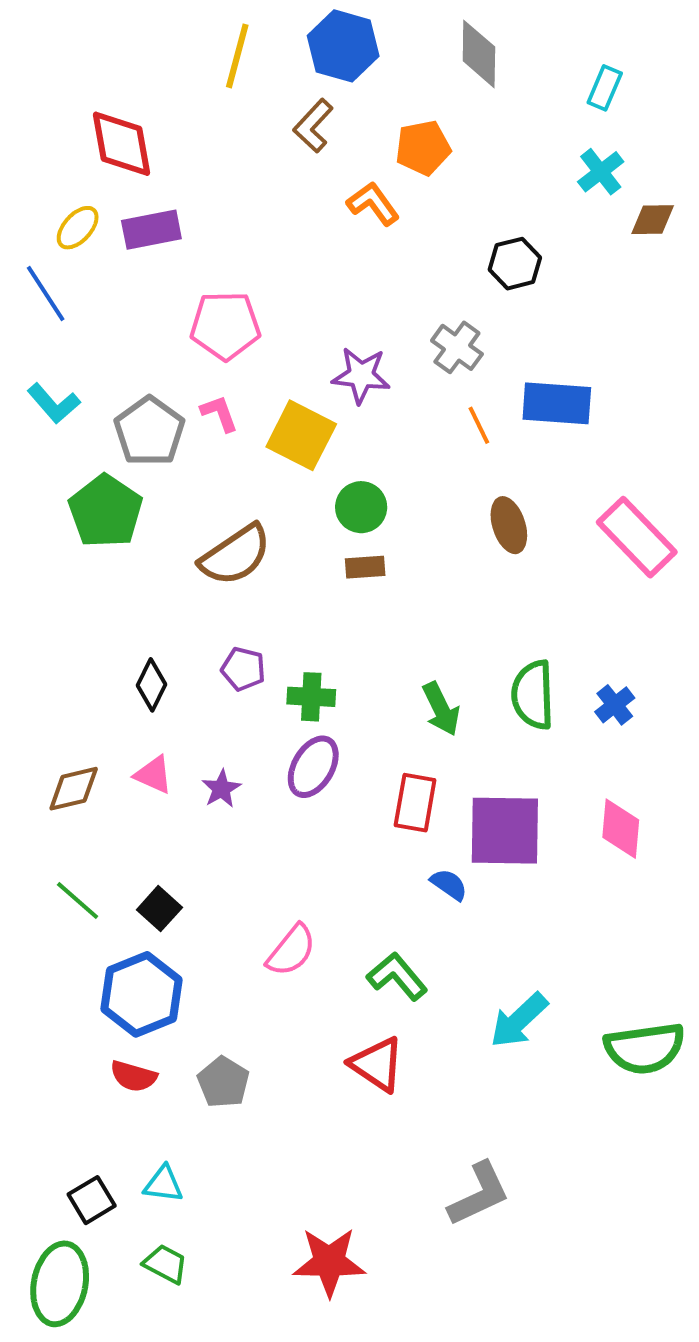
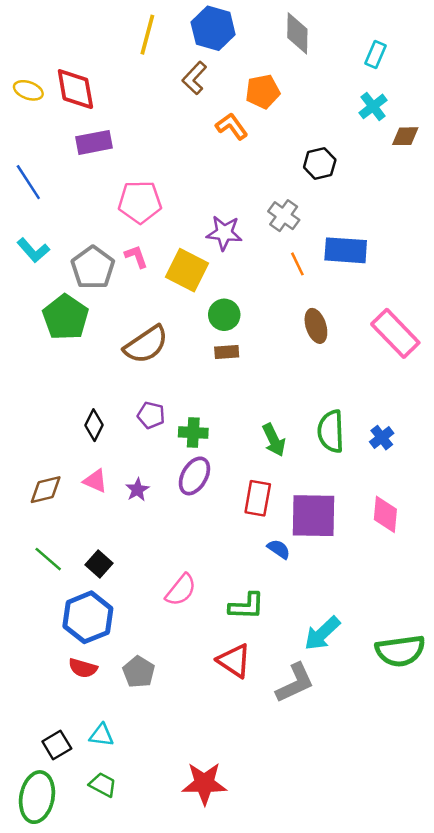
yellow ellipse: (78, 228) -> (28, 90), moved, turned 68
green L-shape: (397, 976) -> (247, 606), turned 132
gray L-shape: (479, 1194) -> (295, 683), moved

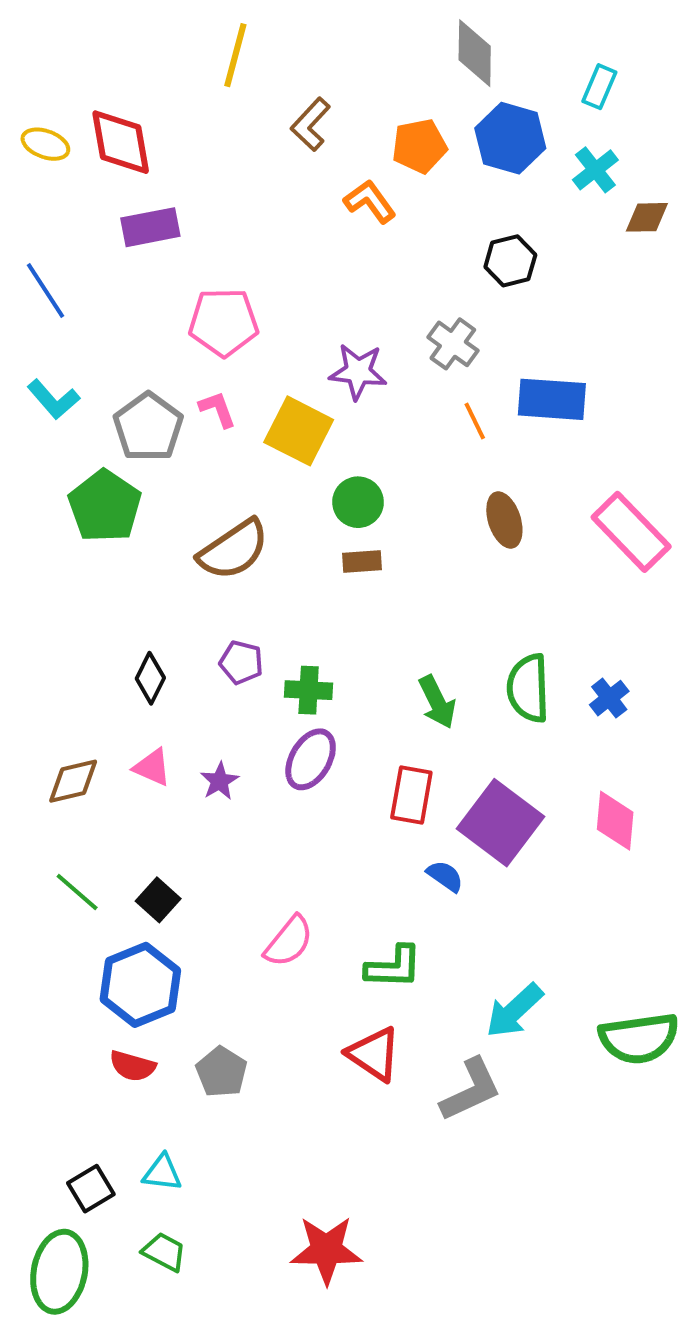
blue hexagon: (213, 28) -> (510, 138), moved
purple square: (313, 516) -> (500, 823), turned 36

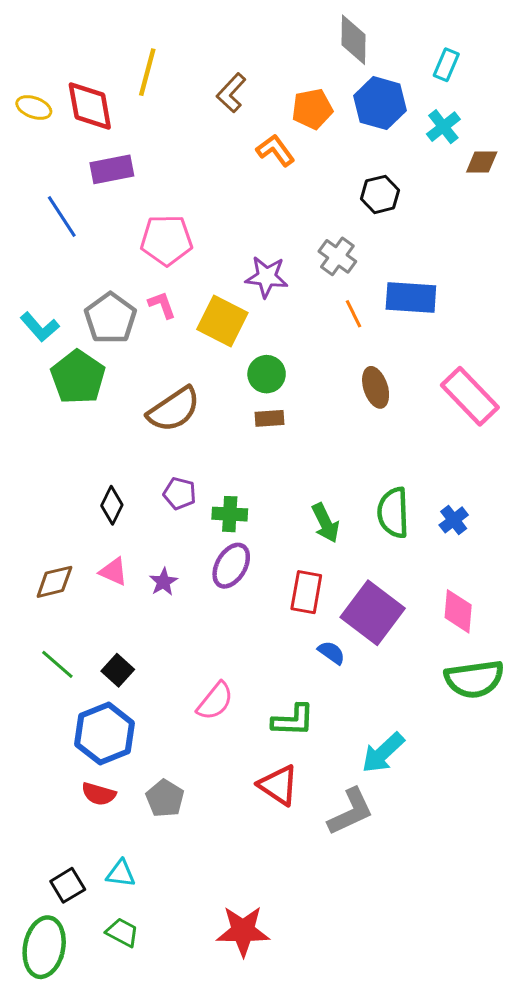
yellow line: (235, 55) -> (147, 72), moved
blue line: (45, 291) -> (62, 217), moved
cyan L-shape: (53, 399) -> (40, 327), moved
green semicircle: (639, 1038) -> (474, 679), moved

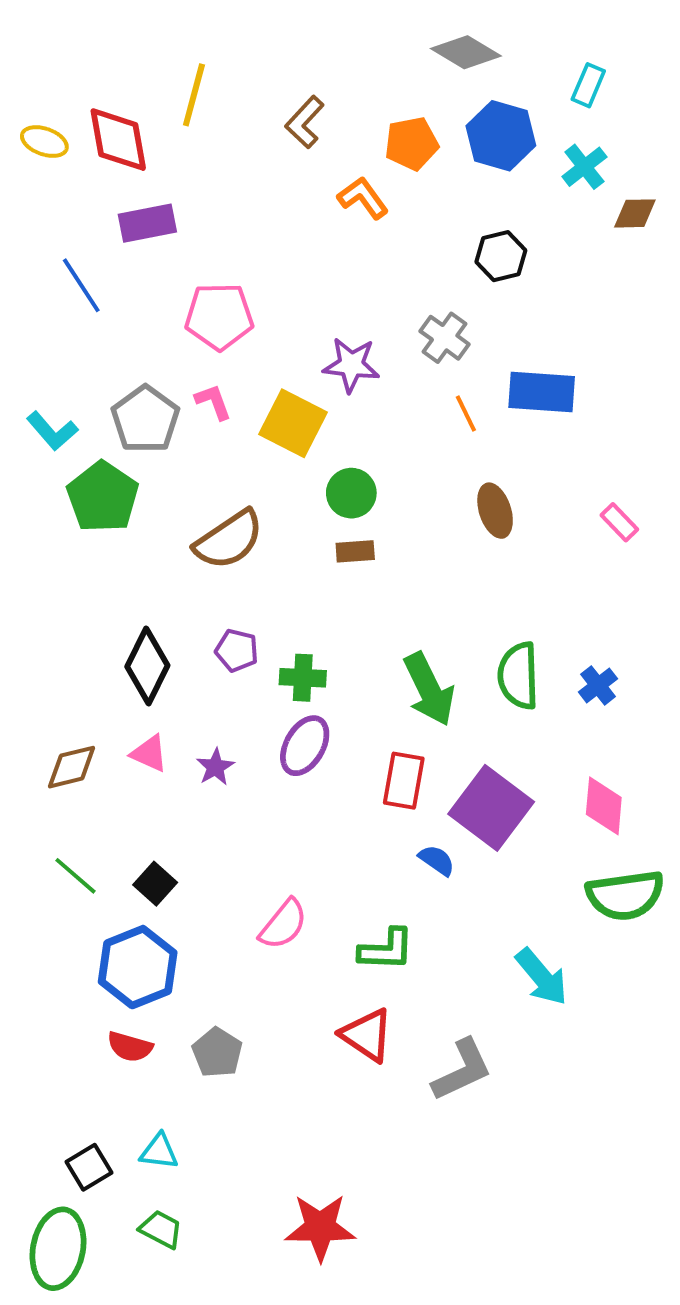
gray diamond: (353, 40) -> (466, 52), turned -60
pink rectangle: (470, 396) -> (619, 522), size x0.5
black diamond: (112, 505) -> (147, 666), size x1.5
green arrow: (325, 523) -> (429, 689), size x1.4
cyan arrow: (383, 753) -> (542, 977), moved, turned -87

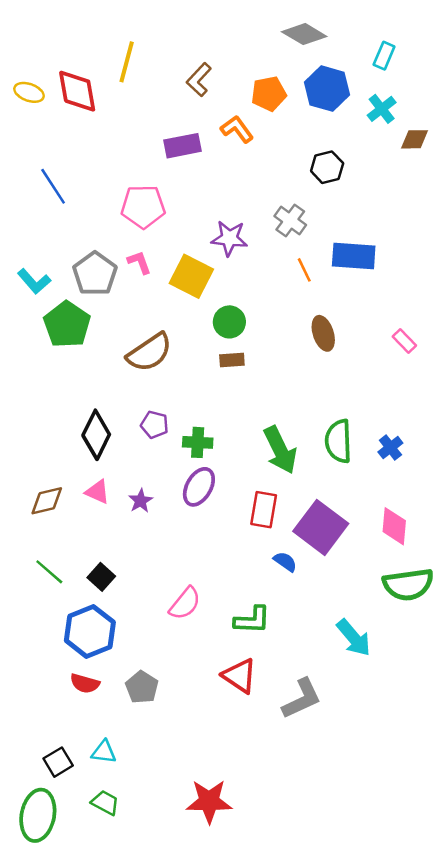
purple rectangle: (147, 223) -> (182, 146), moved

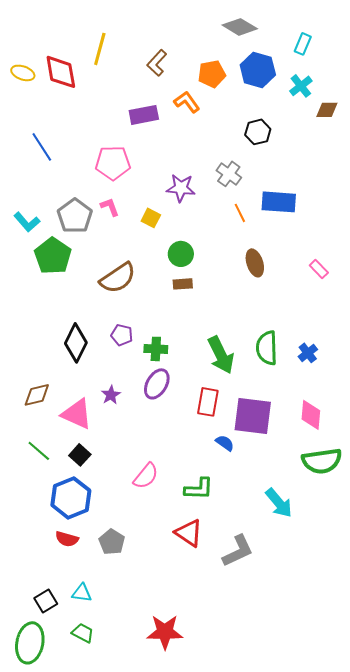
yellow square: (191, 276) -> (151, 218), size x0.6
pink triangle: (97, 492) -> (77, 414), moved, size x1.6
purple square: (321, 527) -> (253, 416), turned -30

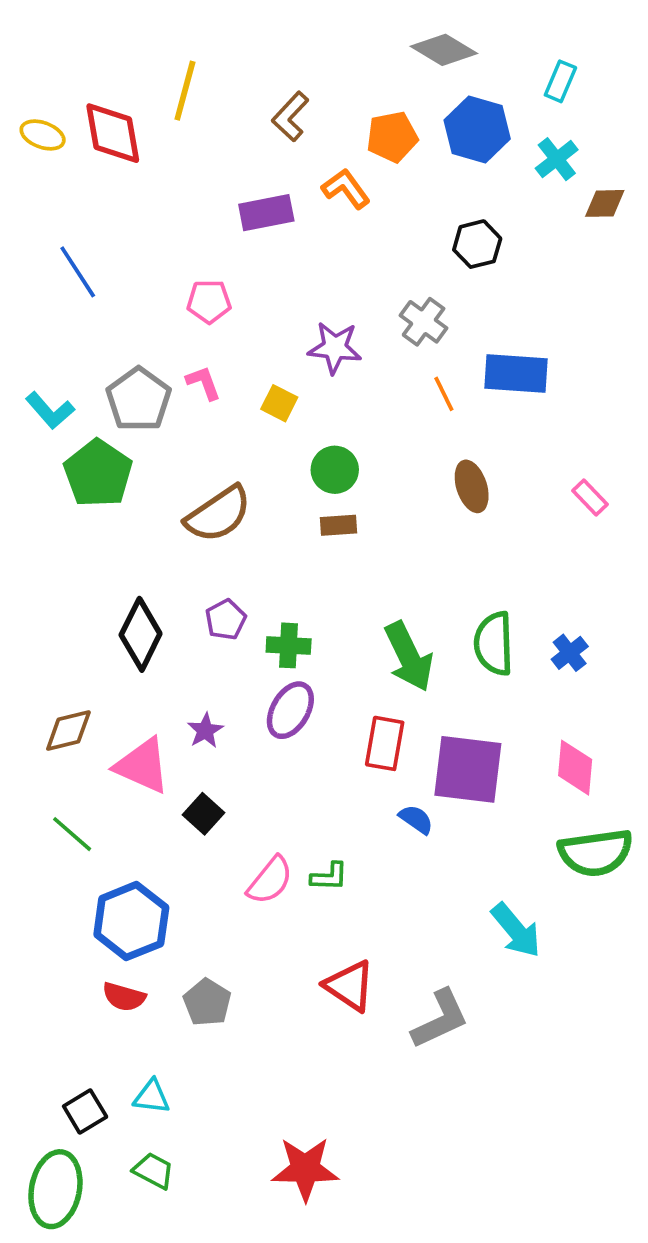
pink pentagon: (113, 163) -> (209, 301), size x0.7
purple pentagon: (122, 335) -> (226, 620), turned 30
black square: (80, 455) -> (203, 814), moved
green L-shape: (199, 489) -> (329, 877), moved, size x0.7

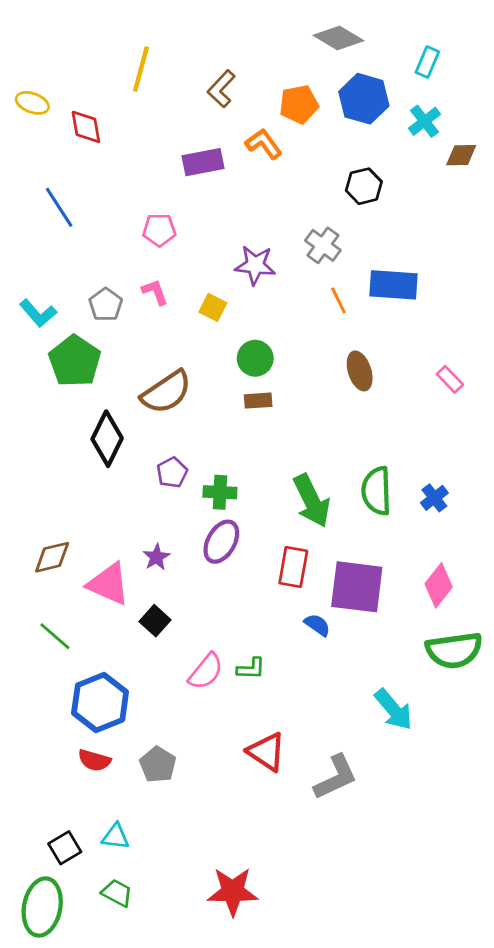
red diamond: (113, 133) -> (86, 127), moved, size x0.7
gray pentagon: (139, 399) -> (106, 305), size x0.7
black diamond: (141, 634) -> (107, 439), moved
pink diamond: (575, 768) -> (439, 585), turned 33

